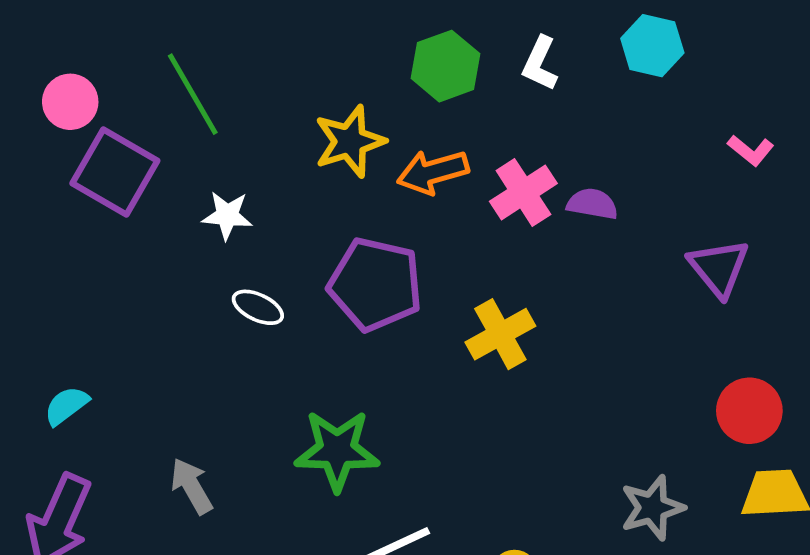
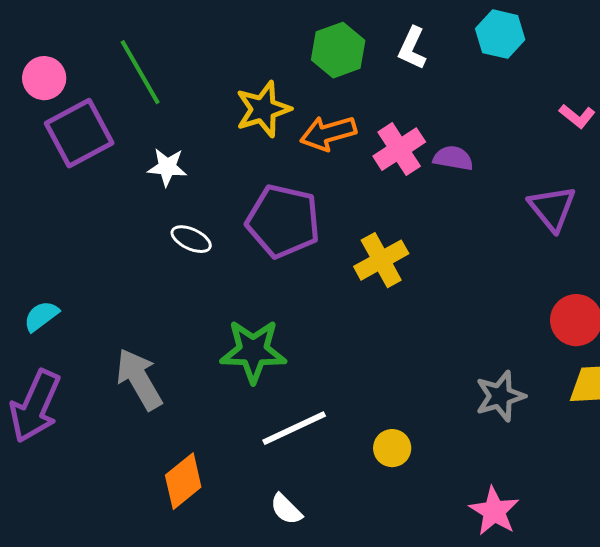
purple square: (115, 172) -> (79, 133), turned 32
gray arrow: (191, 486) -> (139, 379), size x1.4

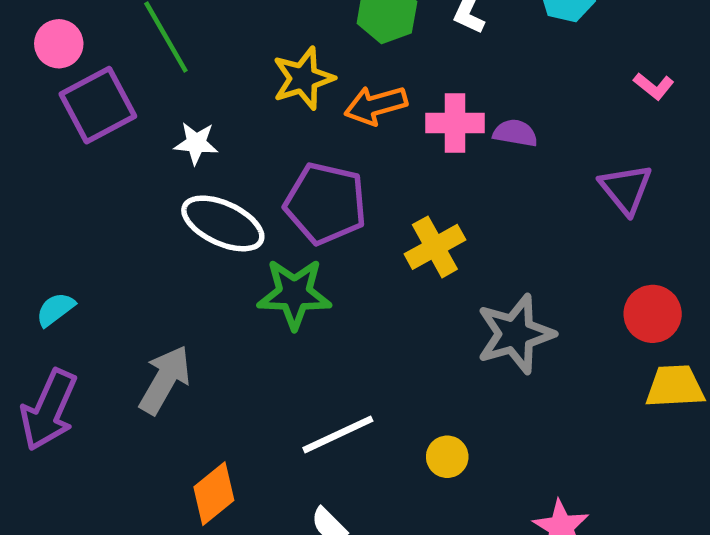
pink cross: (399, 149) -> (455, 123), turned 33
white ellipse: (191, 239) -> (223, 223), size x1.8
green star: (253, 351) -> (294, 294), moved
gray arrow: (139, 379) -> (165, 380), turned 60
gray star: (500, 396) -> (515, 334), moved, size x1.4

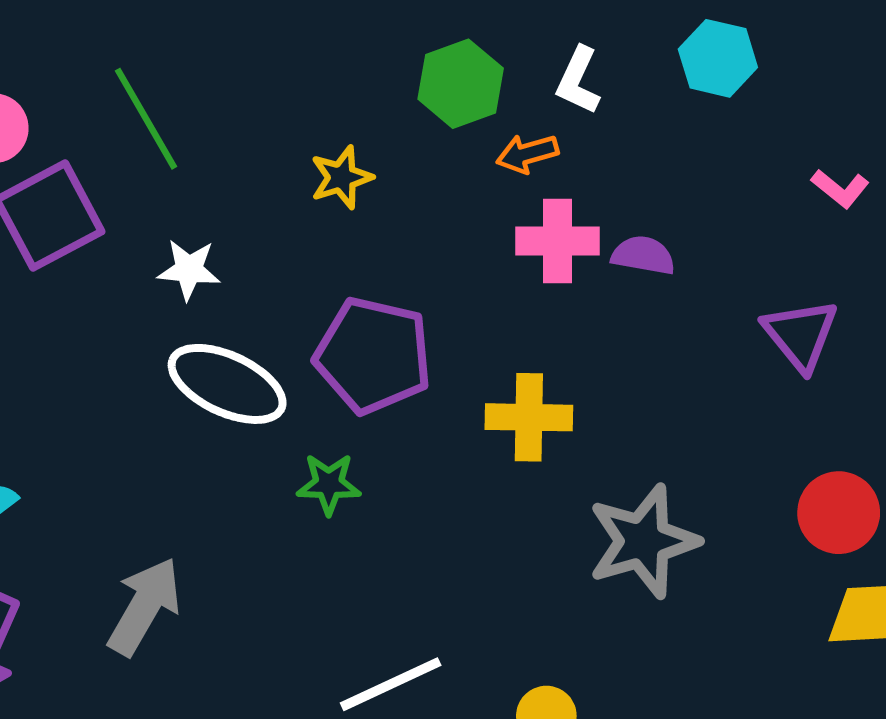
yellow star: (303, 78) -> (341, 177), size x0.7
orange arrow: (376, 105) -> (527, 154), moved, size x0.7
yellow cross: (435, 247) -> (529, 417), turned 30
green star: (294, 294) -> (329, 484), size x0.6

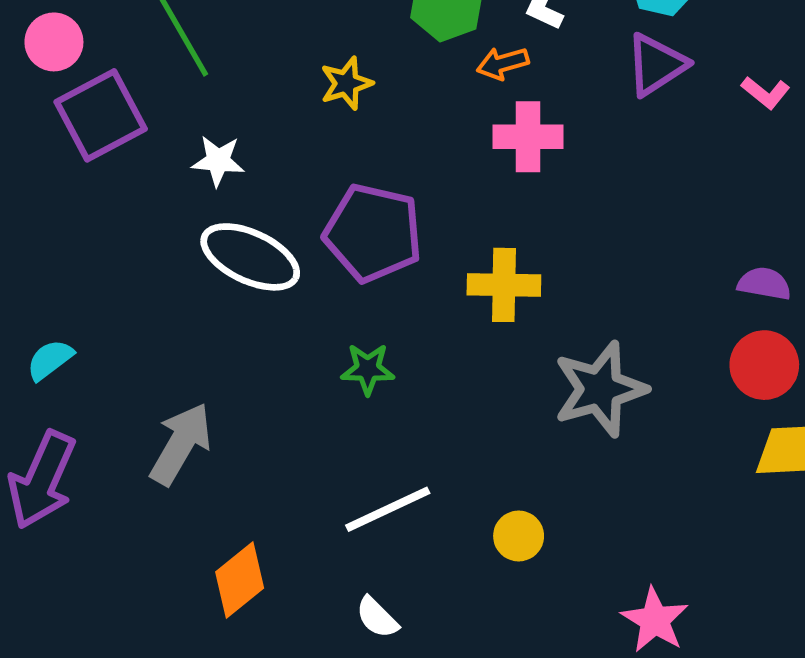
purple semicircle: (643, 255) -> (764, 284), moved
purple triangle: (801, 335) -> (656, 65), moved, turned 36
green star: (329, 484) -> (368, 369), moved

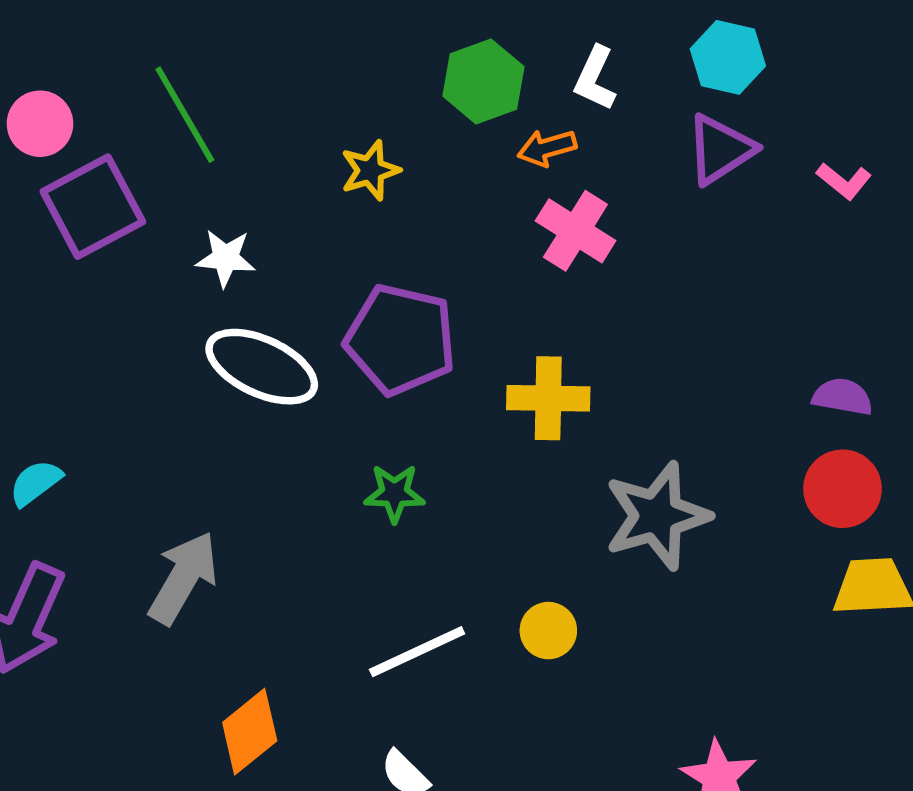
pink cross: (528, 137) -> (575, 231), turned 32
yellow circle: (519, 536) -> (548, 631), moved

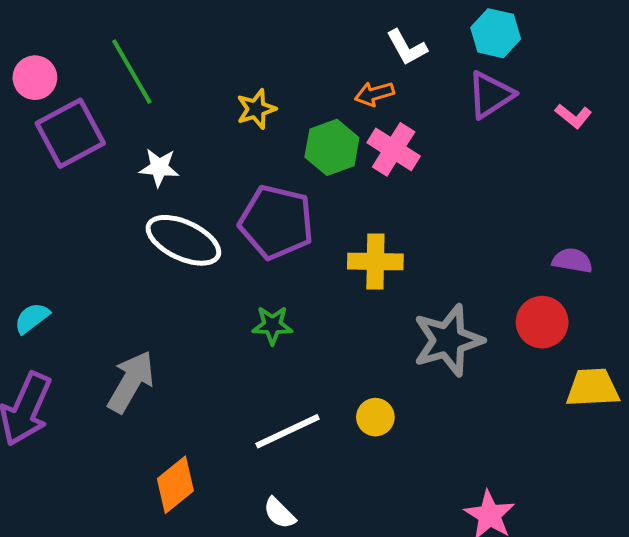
white L-shape: (595, 78) -> (407, 47), turned -54
green hexagon: (483, 81) -> (332, 147), moved
red circle: (842, 489) -> (542, 322), moved

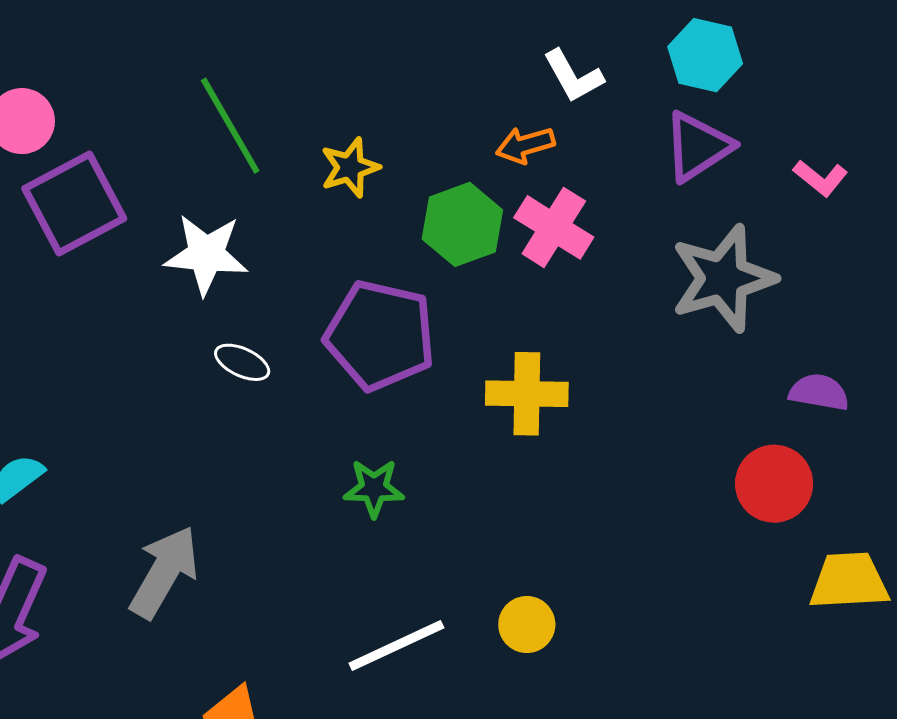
green line: (132, 72) -> (230, 126), moved
white star: (159, 168) -> (206, 254), size x1.4
white ellipse: (183, 240) -> (242, 362), size x0.5
gray star: (448, 340) -> (723, 278), moved

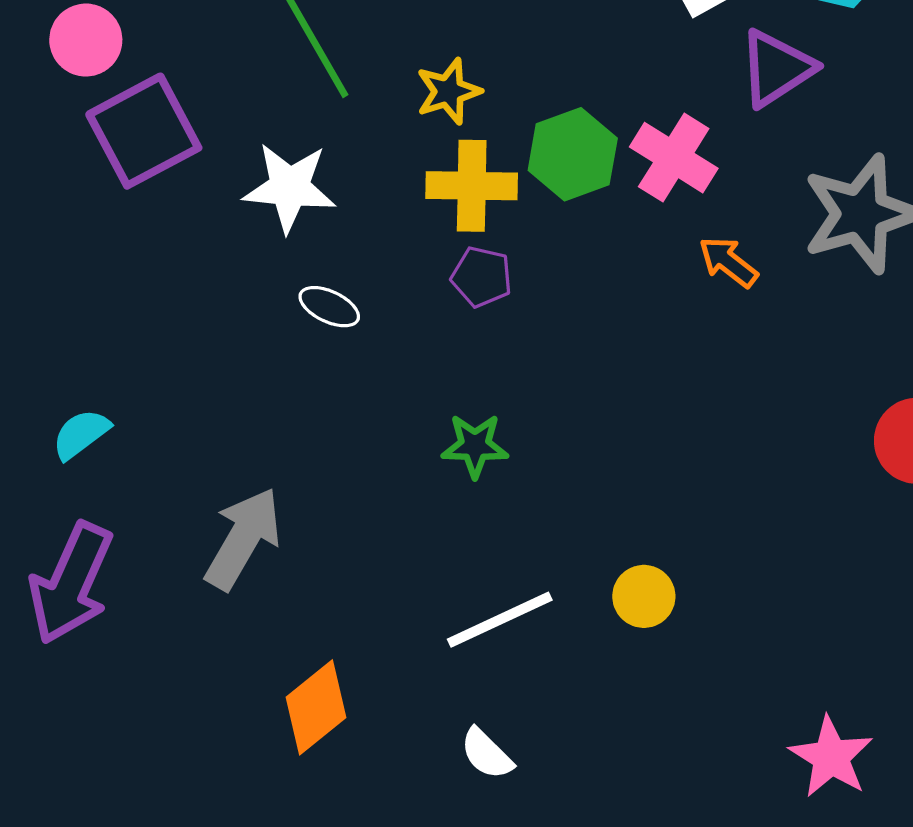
orange arrow: (525, 145) -> (728, 262), moved, turned 54
purple triangle: (698, 147) -> (776, 68), moved
purple pentagon: (380, 335) -> (482, 277), size x0.5
yellow cross: (527, 394) -> (472, 186), moved

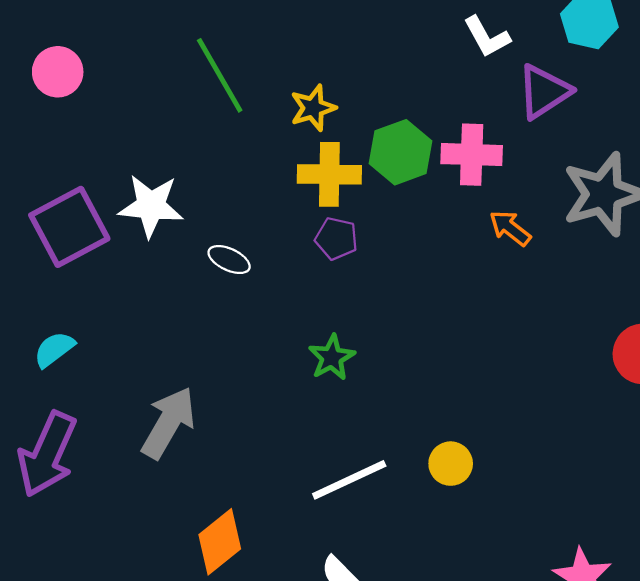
purple square: (144, 131) -> (69, 227), moved
pink cross: (674, 158) -> (472, 155), turned -30
white star: (290, 187) -> (151, 206), moved
green star: (475, 446) -> (332, 357), turned -30

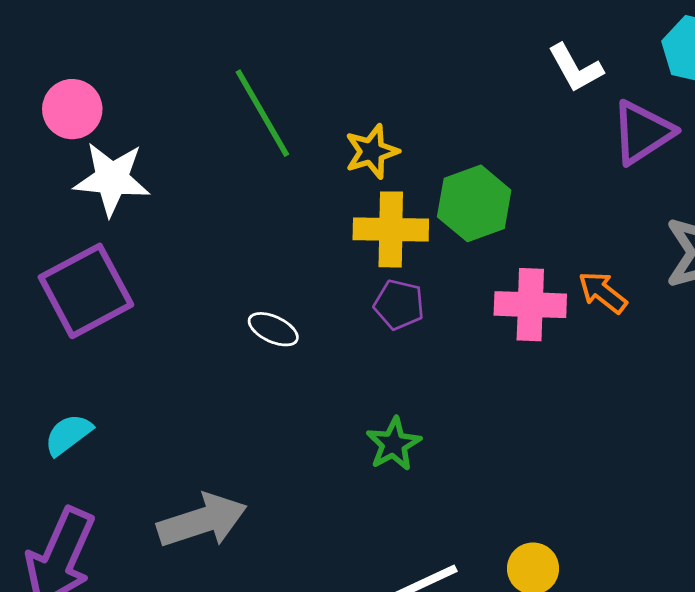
pink cross: (472, 155) -> (530, 305), moved
white star: (151, 206) -> (112, 179), moved
gray arrow: (168, 423) -> (202, 521), turned 42

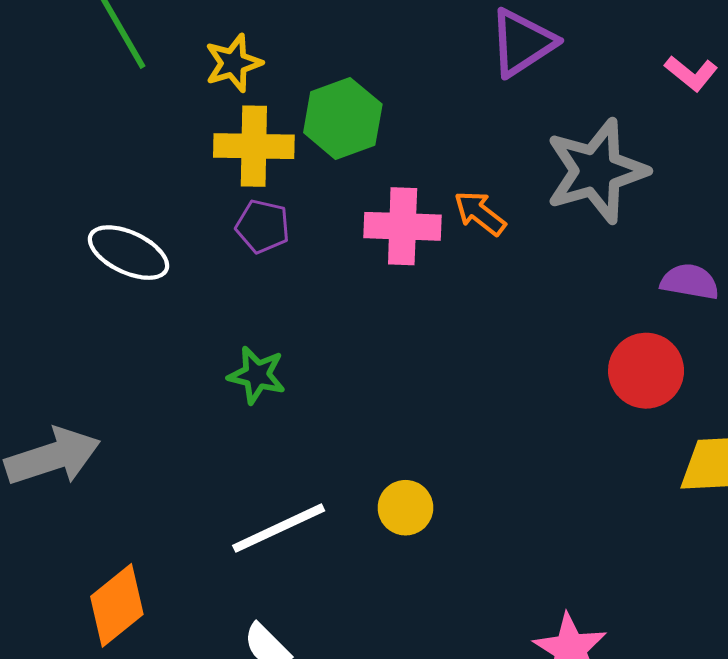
white ellipse: (273, 329) -> (128, 253), size x1.5
green star: (394, 444) -> (257, 375), turned -30

